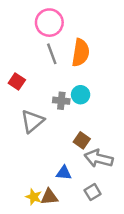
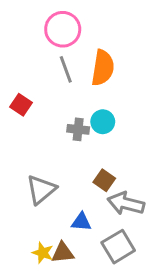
gray triangle: (32, 121) -> (41, 190), moved
gray square: (93, 192) -> (118, 247), size x1.5

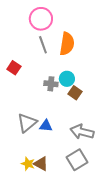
brown square: (104, 180) -> (75, 93), moved
blue triangle: (81, 222) -> (46, 126), moved
brown triangle: (63, 253) -> (41, 164), turned 35

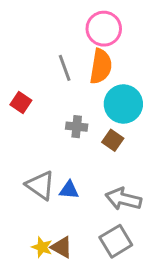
pink circle: (41, 19) -> (104, 29), moved
cyan circle: (67, 79) -> (123, 104), moved, size x1.6
gray triangle: (27, 123) -> (40, 185), turned -45

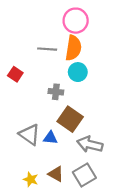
gray line: (65, 68) -> (47, 49), turned -66
cyan circle: (123, 104) -> (78, 72), moved, size x0.7
brown square: (113, 140) -> (70, 119), moved, size x1.6
brown triangle: (62, 247) -> (56, 174), moved

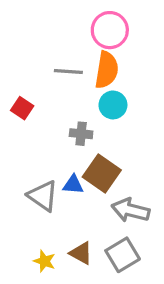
blue triangle: (50, 138) -> (73, 185), moved

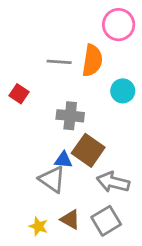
pink circle: (110, 30) -> (119, 25), moved
cyan circle: (113, 105) -> (123, 91), moved
gray cross: (81, 134) -> (70, 116), size x1.4
gray triangle: (43, 196) -> (52, 179), moved

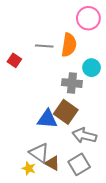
red square: (19, 94) -> (14, 60), moved
gray cross: (70, 116) -> (72, 83), moved
blue triangle: (63, 160) -> (47, 119), size x1.5
gray triangle: (52, 179) -> (39, 153), moved

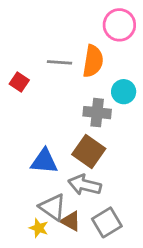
blue triangle: (47, 119) -> (44, 161), moved
gray arrow: (84, 135) -> (85, 185), moved

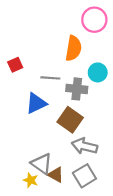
gray line: (60, 62) -> (50, 78), moved
red square: (19, 82) -> (15, 65), turned 32
blue triangle: (44, 161) -> (36, 103), moved, turned -30
gray arrow: (85, 185) -> (84, 146), moved

